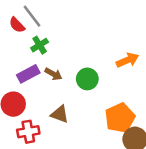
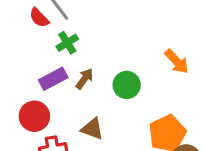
orange arrow: (127, 60) -> (177, 62), turned 70
brown arrow: (53, 74) -> (84, 79), turned -84

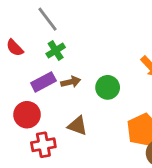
red semicircle: (39, 18) -> (15, 48), moved
brown arrow: (84, 79) -> (71, 82), turned 42

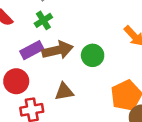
brown arrow: (71, 82) -> (58, 50), size x1.6
brown triangle: (78, 126) -> (64, 92), turned -30

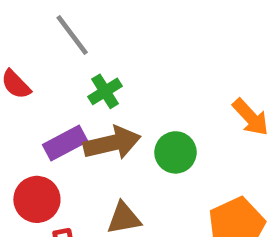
green cross: (43, 20) -> (105, 91), moved

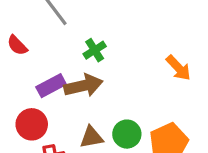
green cross: (105, 91) -> (95, 50), moved
green circle: (175, 152) -> (127, 134), moved

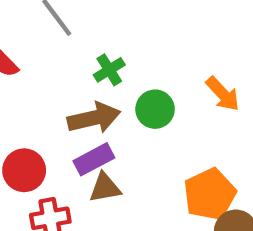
purple rectangle: (51, 86) -> (94, 159), moved
green circle: (127, 134) -> (155, 109), moved

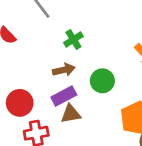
green circle: (155, 109) -> (102, 81), moved
brown arrow: (94, 118) -> (64, 70), size x0.7

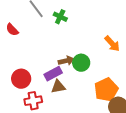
green cross: (73, 39) -> (60, 17), moved, turned -32
brown arrow: (64, 70) -> (66, 61), moved

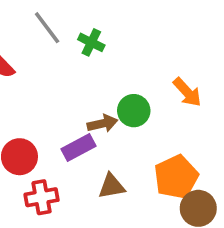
green circle: (81, 63) -> (134, 111), moved
brown triangle: (58, 87) -> (112, 186), moved

